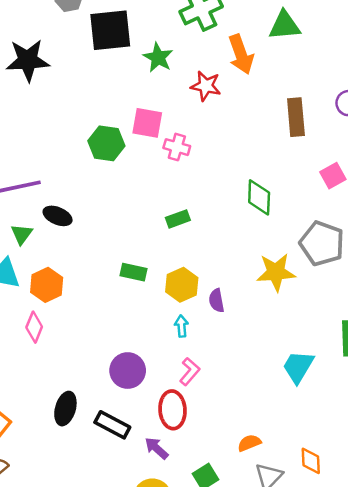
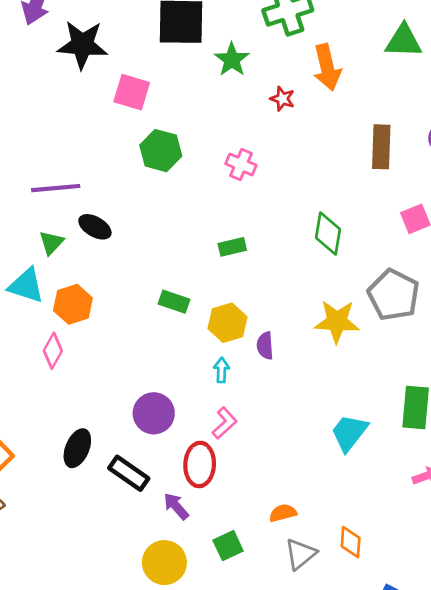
green triangle: (285, 25) -> (404, 41), moved
red star: (206, 86) -> (282, 99), size x0.7
pink square: (147, 123) -> (132, 92), moved

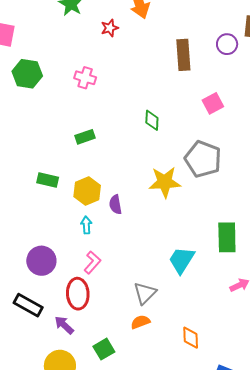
red star: (282, 99) -> (110, 28), turned -30
green diamond: (328, 234) -> (152, 120), size x0.7
gray triangle: (300, 554) -> (145, 293), moved

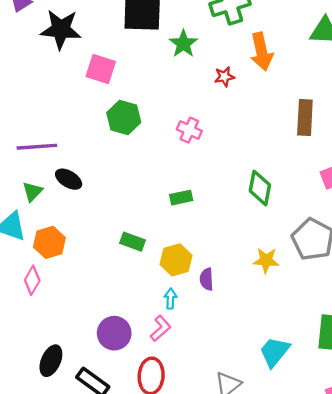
green diamond: (152, 120) -> (260, 188), size x1.4
yellow star: (165, 182) -> (266, 260), size x0.7
pink L-shape: (92, 262) -> (161, 328), moved

